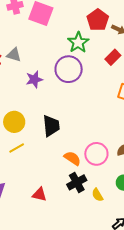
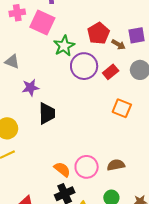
green star: (78, 42) -> (64, 46), moved
purple circle: (69, 69) -> (84, 66), moved
black trapezoid: (51, 126) -> (47, 113), moved

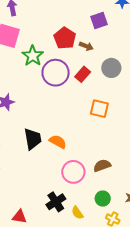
purple square: (137, 35) -> (99, 20), moved
black trapezoid: (47, 113) -> (33, 139), moved
orange semicircle: (62, 169) -> (58, 142), moved

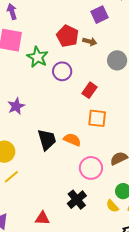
purple circle: (56, 73) -> (62, 71), size x0.7
red rectangle: (83, 74) -> (90, 90), moved
orange square: (99, 109) -> (97, 118), moved
yellow semicircle: (77, 213) -> (112, 206), moved

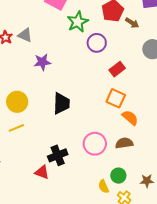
orange semicircle: (72, 140) -> (130, 118), moved
black cross: (77, 200) -> (58, 155), moved
red triangle: (42, 218) -> (42, 172), moved

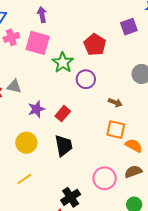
brown arrow: (132, 23) -> (115, 103), moved
red rectangle: (117, 69) -> (63, 114), moved
yellow circle: (17, 102) -> (26, 143), moved

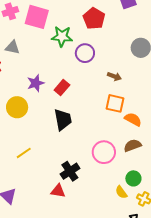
green star: (63, 62) -> (62, 36), turned -30
gray triangle: (14, 86) -> (12, 47), moved
yellow circle: (26, 143) -> (17, 107), moved

